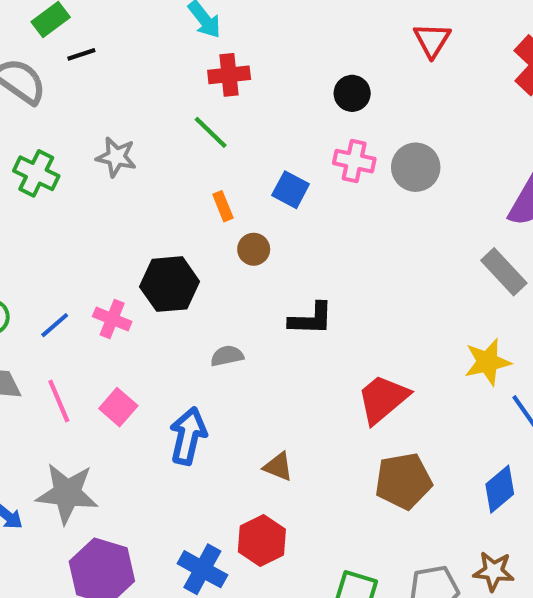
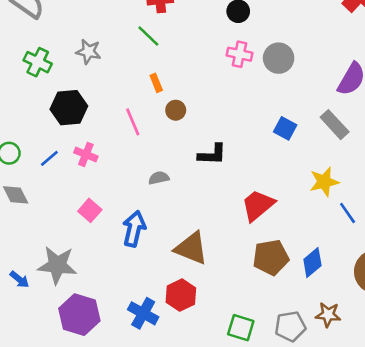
blue square: (291, 190) -> (285, 128), moved
black hexagon: (170, 284) -> (69, 108), moved
pink line: (59, 401) -> (133, 122), moved
brown triangle: (278, 467) -> (191, 248), size x1.8
blue diamond: (500, 489) -> (312, 263), moved

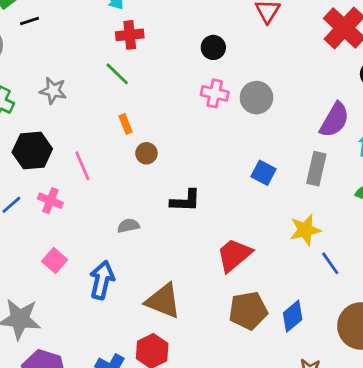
pink line: (133, 122) -> (82, 166), moved
gray rectangle: (335, 125) -> (316, 169), turned 56

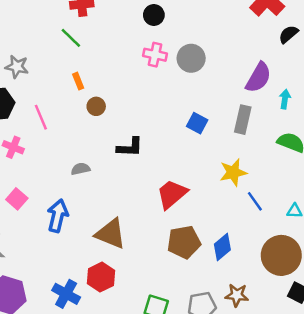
gray star: (53, 91) -> (17, 67), moved

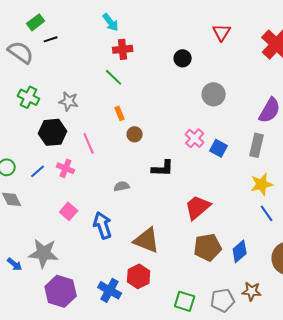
pink cross: (155, 55) -> (195, 138), moved, turned 30
yellow star: (233, 172) -> (262, 184), moved
blue arrow: (58, 216) -> (103, 225), turned -32

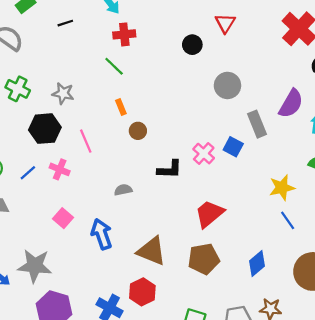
red triangle: (222, 32) -> (225, 23), moved
black line: (51, 39) -> (65, 23), moved
pink cross: (195, 138) -> (204, 154), moved
gray rectangle: (257, 145) -> (257, 124), moved, turned -35
brown pentagon: (208, 247) -> (204, 259), moved

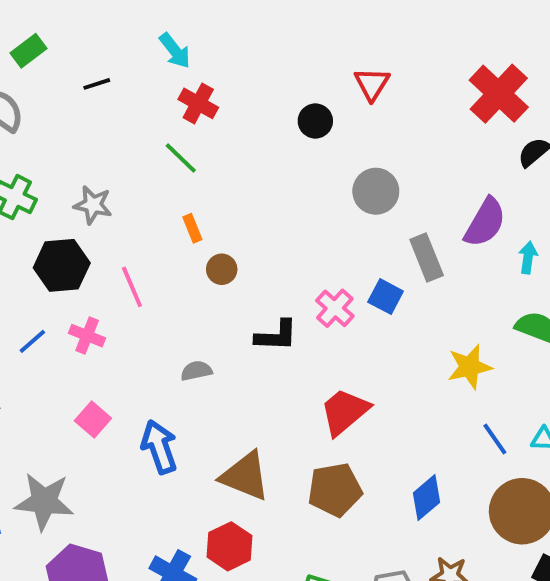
red cross: (124, 34) -> (198, 103), turned 35
blue line: (288, 220) -> (495, 439), moved

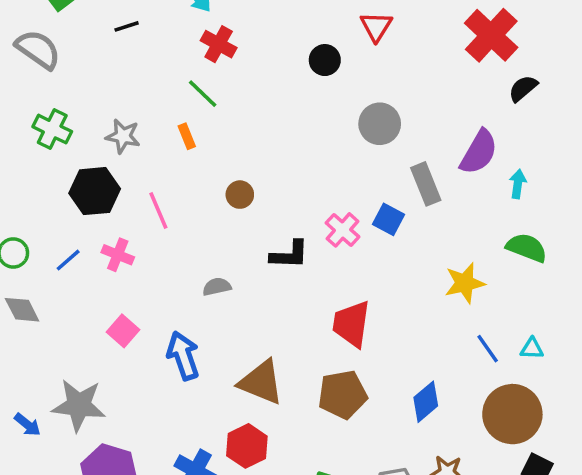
orange rectangle: (192, 228) -> (187, 136), moved
red trapezoid: (345, 412) -> (351, 324), turned -42

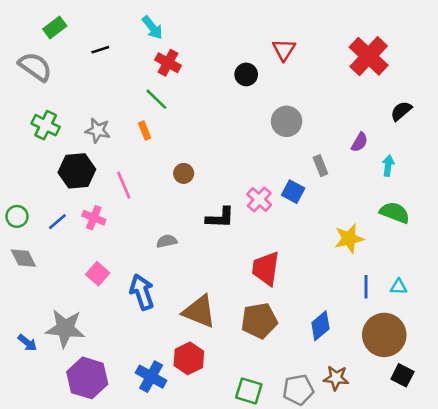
black semicircle: (523, 88) -> (401, 111), moved
purple semicircle: (479, 152) -> (359, 142), size x0.6
gray rectangle: (426, 184) -> (320, 166), size x0.7
blue line: (488, 349) -> (366, 287), turned 35

